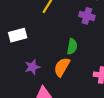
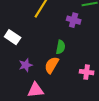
white rectangle: (18, 35) -> (13, 37), turned 49

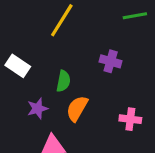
purple cross: (74, 20) -> (111, 61), moved
green semicircle: (61, 47) -> (63, 81), moved

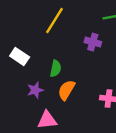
purple cross: (111, 61) -> (93, 42), moved

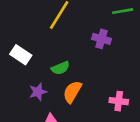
green semicircle: (56, 68) -> (60, 68), turned 56

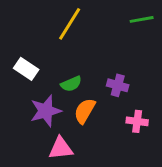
purple cross: (101, 39) -> (118, 85), moved
purple star: (38, 92) -> (46, 111), size x1.5

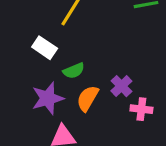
white rectangle: (26, 69) -> (45, 48), moved
purple cross: (118, 85) -> (121, 86), moved, turned 30

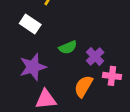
green semicircle: (74, 71) -> (68, 47), moved
orange semicircle: (88, 98) -> (83, 86), moved

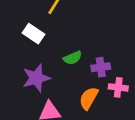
purple cross: (95, 56) -> (101, 67), turned 36

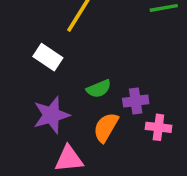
orange semicircle: (89, 98) -> (106, 127), moved

